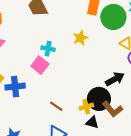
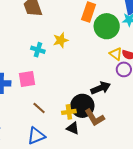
yellow star: (80, 38) -> (61, 40), moved
pink square: (40, 65) -> (27, 79), moved, turned 36

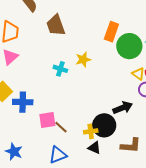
pink square: (27, 79) -> (47, 120), moved
brown L-shape: (95, 118) -> (131, 145), moved, turned -55

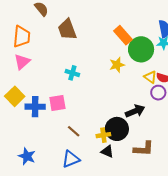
orange rectangle: (111, 32) -> (123, 35), turned -60
yellow star: (83, 60) -> (117, 65), moved
pink square: (47, 120) -> (57, 103), moved

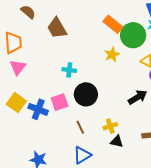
blue cross: (35, 107) -> (38, 109), turned 30
black circle: (117, 129) -> (86, 94), moved
brown line: (74, 131) -> (80, 127), turned 32

